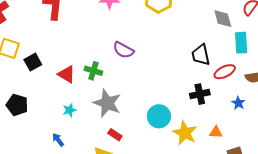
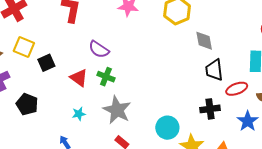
gray diamond: (223, 19) -> (204, 41), moved
purple semicircle: (123, 50) -> (99, 49), moved
blue star: (238, 103) -> (248, 121), size x1.5

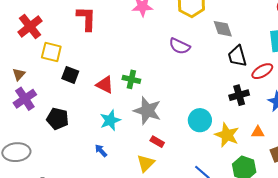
yellow square: (24, 47) -> (51, 52), moved
purple semicircle: (99, 49) -> (180, 46), moved
black square: (46, 63) -> (70, 75), turned -36
cyan star: (79, 114) -> (110, 120), size x1.5

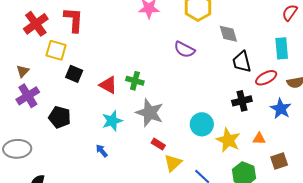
red L-shape: (86, 18) -> (74, 20), moved
yellow triangle: (146, 163) -> (173, 163), moved

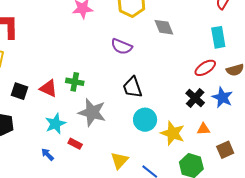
black trapezoid: (242, 62) -> (132, 87), moved
black square: (74, 74) -> (20, 91), moved
black cross: (242, 101) -> (195, 98), moved, turned -30
red rectangle: (158, 144) -> (75, 144), moved

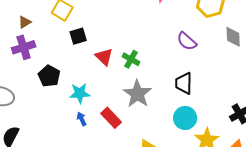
black square: (20, 91) -> (78, 36), moved, turned 36
cyan star: (55, 124) -> (80, 93), moved
red rectangle: (75, 144) -> (111, 118), size x1.5

